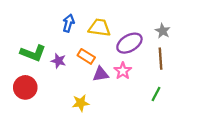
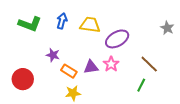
gray star: (163, 31) -> (167, 28), moved
green L-shape: (33, 53) -> (30, 24), moved
orange rectangle: (86, 56) -> (69, 71), moved
brown line: (160, 59) -> (149, 64), moved, turned -42

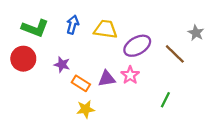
brown line: (149, 64) -> (175, 54), moved
red circle: (23, 79) -> (23, 59), moved

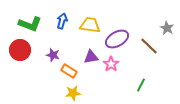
purple triangle: (107, 79) -> (91, 57), moved

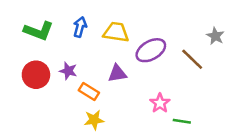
red circle: (20, 50) -> (36, 75), moved
pink star: (111, 64) -> (160, 103), moved
green line: (141, 85) -> (182, 121), moved, turned 72

